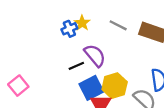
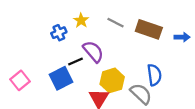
blue cross: (69, 29) -> (59, 33), moved
blue square: (91, 88) -> (61, 78), moved

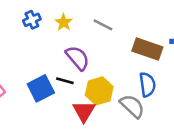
brown rectangle: (149, 29) -> (147, 49), moved
blue cross: (59, 33) -> (32, 20), moved
black line: (76, 62) -> (65, 81), moved, turned 40

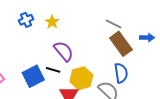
gray line: (103, 25) -> (114, 24), moved
brown rectangle: (147, 49) -> (121, 44), turned 35

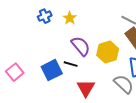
yellow hexagon: (81, 78) -> (108, 52), moved

